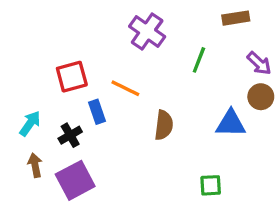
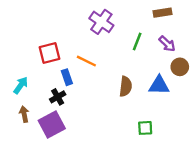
purple arrow: (259, 63) -> (167, 44), moved
brown semicircle: (164, 125) -> (126, 86), moved
black cross: (70, 135) -> (58, 97), moved

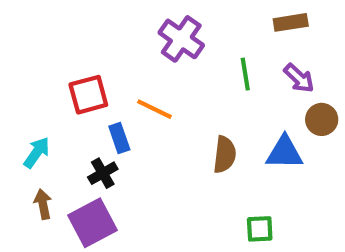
green line: (137, 41) -> (245, 74), turned -30

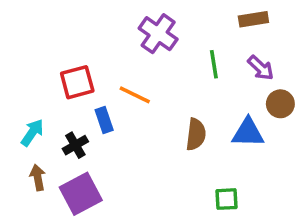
black cross: (103, 173) -> (75, 145), moved

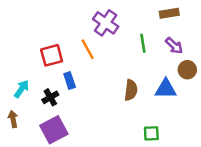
orange line: (135, 95) -> (88, 49), moved, turned 35
brown arrow: (38, 178) -> (13, 119), moved

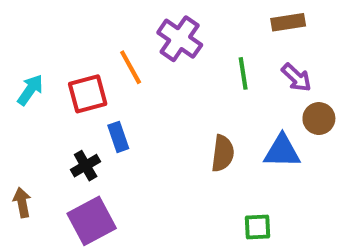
orange line: (88, 49) -> (131, 67), moved
cyan arrow: (21, 89) -> (30, 90), moved

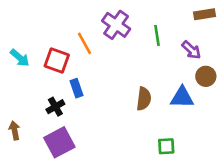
brown rectangle: (288, 22) -> (204, 14), moved
green line: (243, 73) -> (157, 35), moved
cyan arrow: (30, 90) -> (20, 58), turned 96
red square: (88, 94) -> (57, 60), turned 35

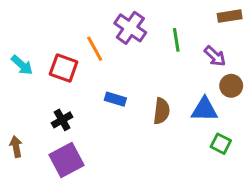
blue rectangle: (77, 88) -> (115, 99), moved, turned -54
green square: (166, 146) -> (221, 144), moved, turned 30

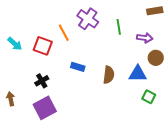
purple arrow: (215, 56) -> (145, 38), turned -35

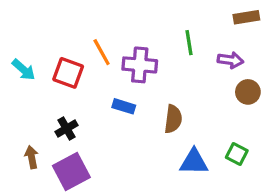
purple cross: (88, 19) -> (140, 65), moved, turned -30
blue triangle: (138, 74) -> (194, 162), moved
brown arrow: (11, 99) -> (32, 157), moved

